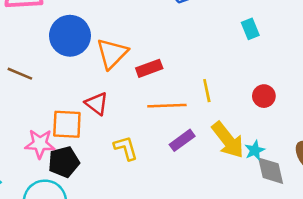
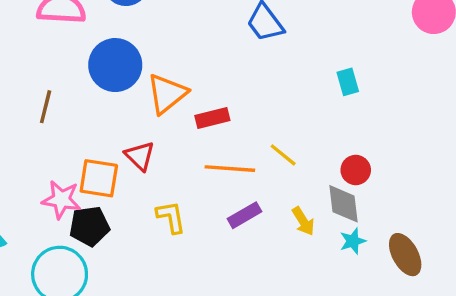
brown line: (20, 74) -> (46, 107), turned 75
yellow line: (207, 91) -> (283, 155), turned -45
yellow arrow: (228, 140) -> (303, 221), size x0.6
cyan star: (255, 150) -> (353, 241), moved
gray diamond: (271, 171) -> (343, 204), moved

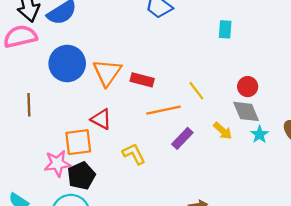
cyan rectangle: (348, 82) -> (225, 29), turned 36
red rectangle: (212, 118) -> (142, 80), turned 45
yellow line: (283, 155) -> (196, 91), turned 30

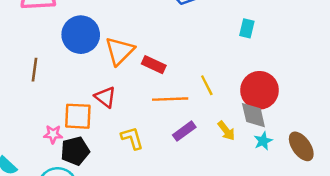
red circle: (248, 87) -> (260, 90), size x1.8
pink star: (57, 163) -> (53, 134), size x0.7

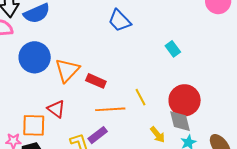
cyan rectangle: (247, 28) -> (173, 49), turned -49
purple rectangle: (184, 131) -> (98, 135), moved

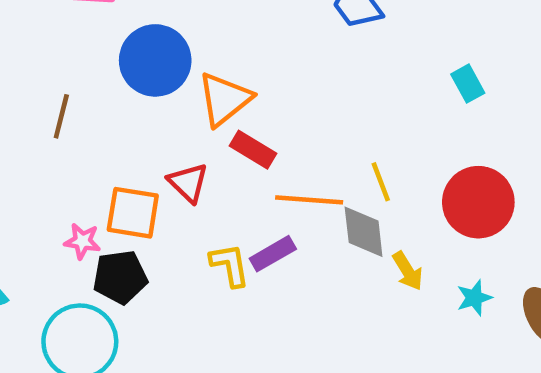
red rectangle: (96, 81) -> (253, 150), moved
gray diamond: (180, 121) -> (364, 232), moved

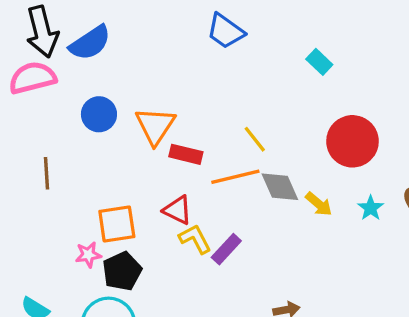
blue circle: (155, 60) -> (99, 114), size x0.7
yellow line: (381, 182) -> (255, 139), moved
red triangle: (188, 183) -> (178, 210), moved
purple rectangle: (273, 254) -> (226, 249), moved

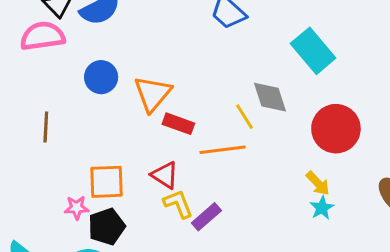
cyan rectangle: (319, 62) -> (313, 51), size x1.8
gray diamond: (280, 187) -> (270, 97), moved
yellow arrow: (319, 204) -> (318, 183), moved
cyan star: (371, 208) -> (322, 208), moved

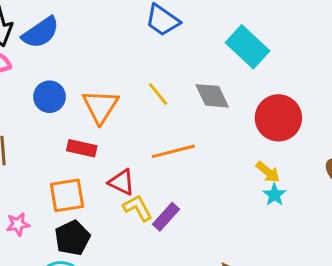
yellow line: (244, 117) -> (158, 94), moved
red rectangle: (178, 124) -> (82, 148), moved
pink star: (77, 208) -> (18, 224), moved

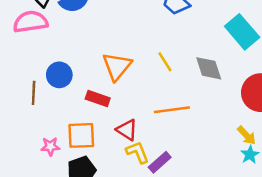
blue circle: (50, 97) -> (59, 75), moved
pink star: (18, 224) -> (50, 146), moved

